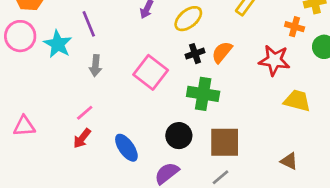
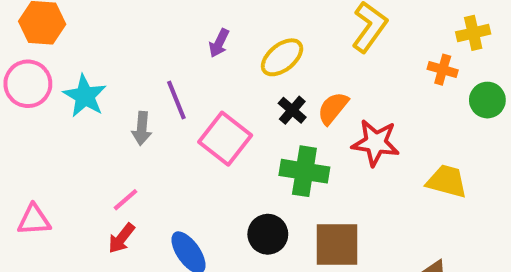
purple line: (89, 24) -> (176, 100), moved
black cross: (195, 54) -> (292, 110), turned -30
red star: (274, 60) -> (376, 143), moved

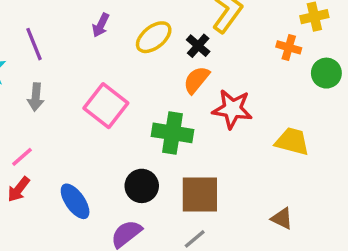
purple line: (176, 100) -> (34, 44), moved
black cross: (292, 110) -> (198, 46), moved

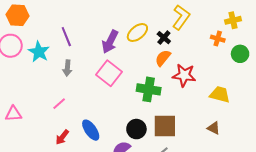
purple arrow: (101, 25) -> (110, 42), moved, size x1.6
black circle: (142, 186) -> (136, 129), moved
red arrow: (19, 189) -> (62, 137), moved
brown triangle: (282, 218) -> (214, 128), moved

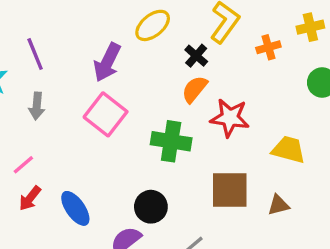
yellow ellipse: (137, 33) -> (153, 25), moved
orange cross: (218, 39) -> (268, 47), moved, turned -32
brown square: (165, 126) -> (230, 190), moved
brown triangle: (214, 128) -> (278, 205), turned -40
red arrow: (62, 137) -> (30, 198), moved

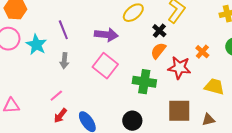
orange cross: (268, 47) -> (202, 52), moved, turned -32
purple arrow: (107, 62) -> (106, 35), turned -110

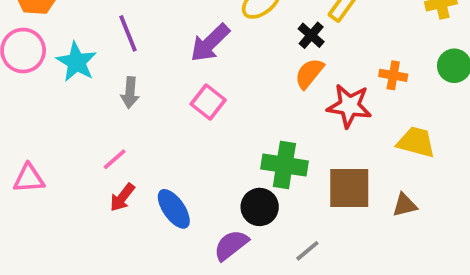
purple arrow: (106, 35) -> (210, 43), turned 130
orange cross: (202, 52) -> (393, 75), turned -32
pink square: (105, 66) -> (208, 102), size x0.7
green cross: (144, 82) -> (284, 165), moved

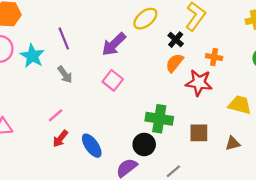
orange cross: (393, 75) -> (214, 57), moved
gray arrow: (130, 92) -> (65, 75), turned -42
brown square: (349, 188) -> (199, 133), size x0.7

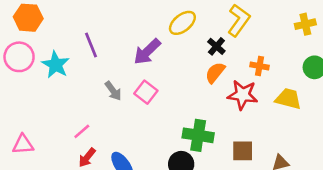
gray arrow: (65, 75) -> (113, 91), moved
yellow trapezoid: (240, 105) -> (288, 99), moved

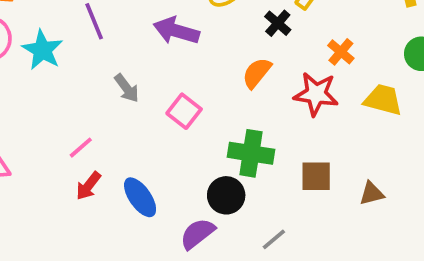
purple arrow: (147, 52) -> (176, 31), turned 60
orange cross: (260, 66) -> (341, 52), turned 30
orange semicircle: (215, 73) -> (257, 73), moved
pink square: (146, 92) -> (184, 111), moved

